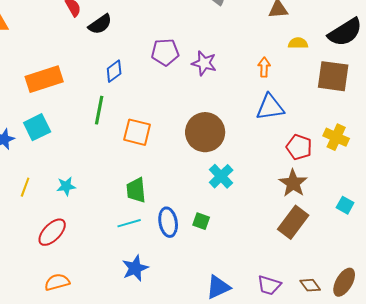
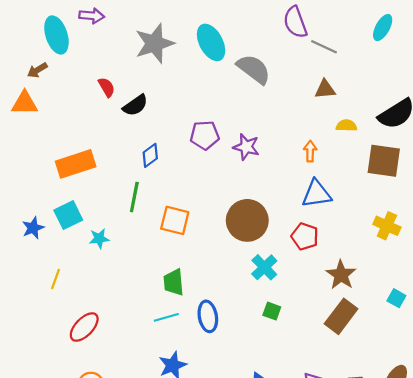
red pentagon: (299, 147) -> (305, 236), moved
cyan star: (66, 186) -> (99, 239), moved
green square: (201, 221) -> (272, 311), moved

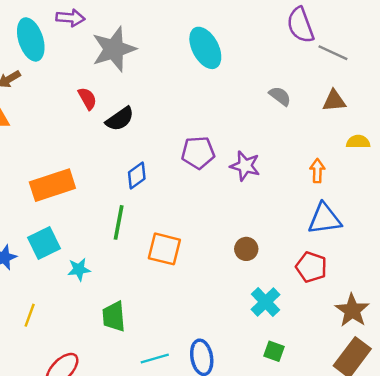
gray star: (155, 44) -> (114, 49), moved
gray semicircle: (254, 69) -> (280, 96), moved, size x0.6
brown circle: (247, 220) -> (246, 249), size x0.5
green trapezoid: (174, 282) -> (114, 316), moved

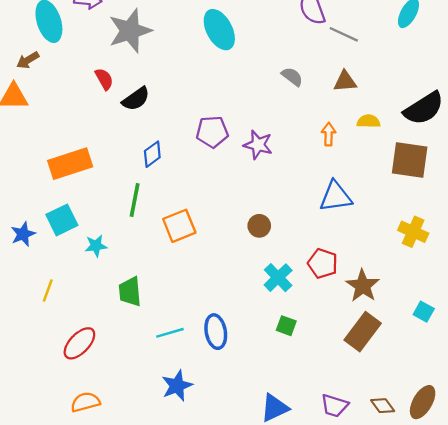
orange arrow: (317, 171) -> (329, 134), moved
orange square: (164, 249) -> (179, 226), turned -36
red pentagon: (311, 267) -> (323, 263), moved

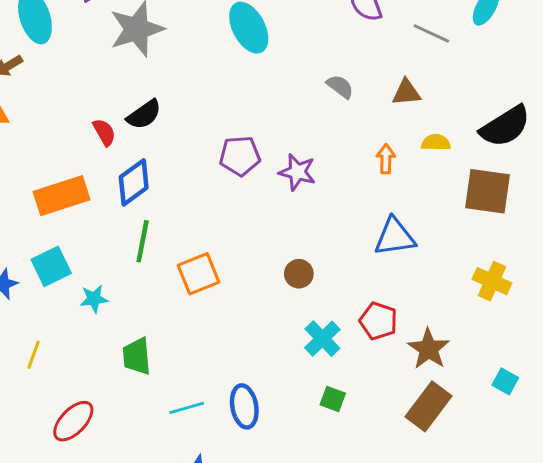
gray line: (344, 34) -> (431, 33), moved
red semicircle: (104, 79) -> (104, 132), moved
blue diamond: (152, 154) -> (134, 182), moved, size x1.4

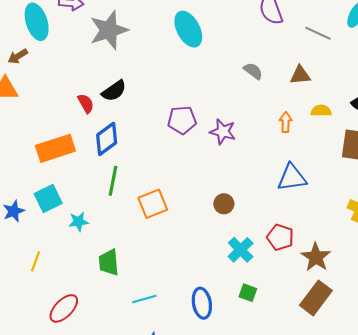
blue ellipse: (244, 406) -> (202, 303), moved

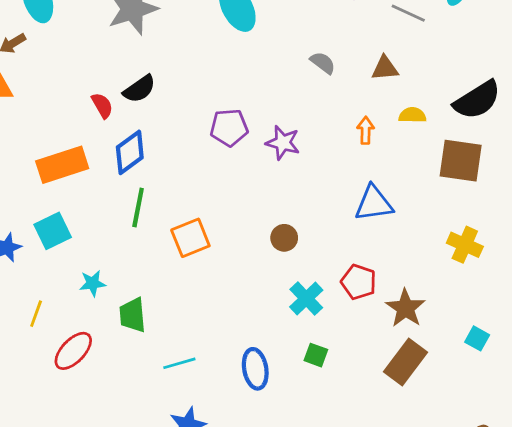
cyan star: (78, 222) -> (93, 283), moved
red ellipse: (64, 308) -> (73, 351), moved

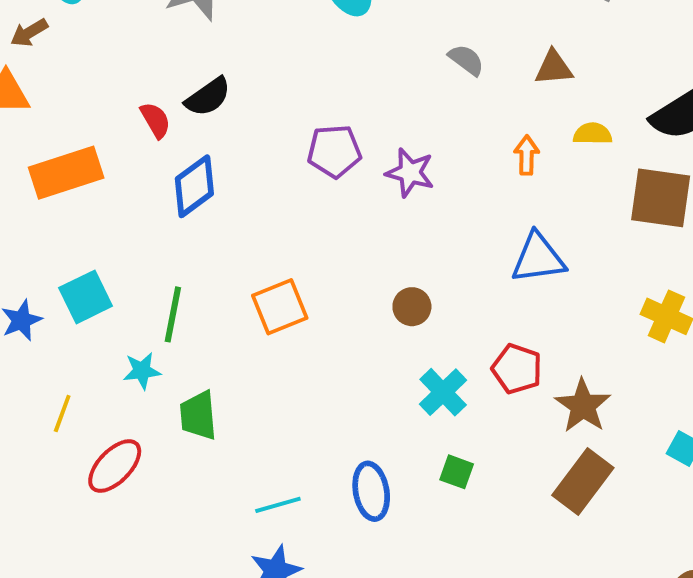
orange rectangle: (62, 165) -> (66, 173), moved
green line: (138, 208) -> (173, 314), moved
cyan line: (179, 363) -> (278, 505), moved

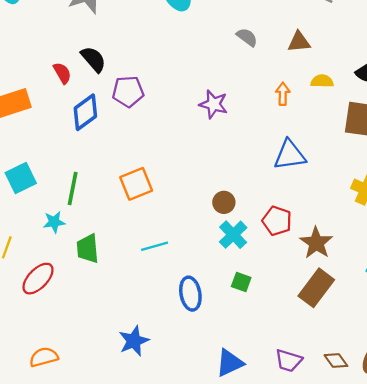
black semicircle: (208, 97) -> (93, 59), turned -96
purple pentagon: (334, 151) -> (128, 91), moved
brown circle: (412, 307) -> (224, 202), moved
cyan line: (278, 505) -> (155, 246), moved

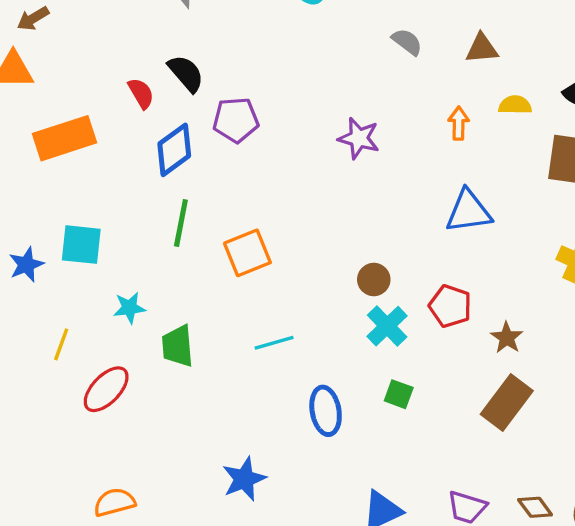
cyan square: (21, 178) -> (81, 245), turned 32
green line: (73, 188) -> (181, 223), moved
brown star: (316, 243) -> (507, 338), size x0.7

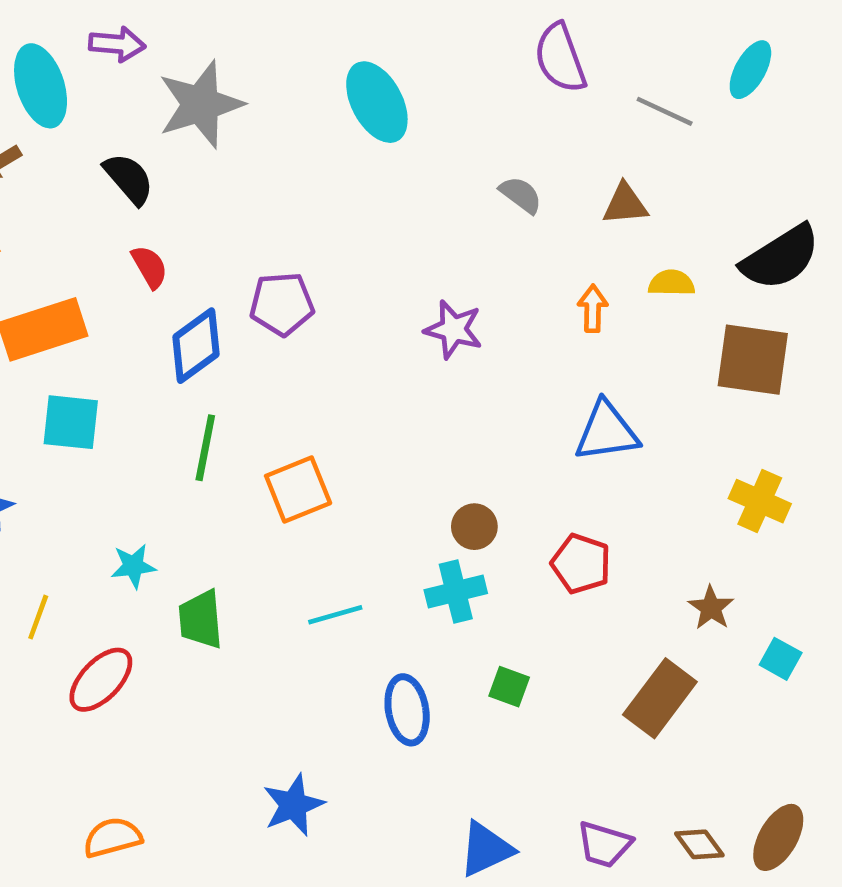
black semicircle: (186, 73) -> (129, 179), moved
cyan square: (81, 245) -> (71, 422), moved
cyan cross: (387, 326) -> (456, 592), moved, turned 30
brown star: (507, 338) -> (711, 608), moved

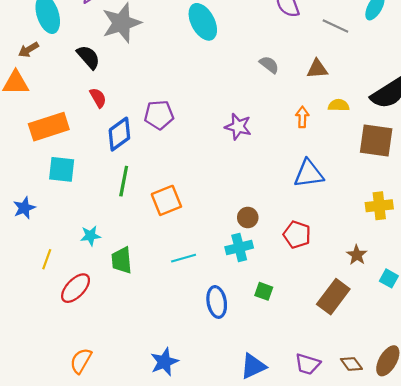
yellow cross: (760, 501) -> (379, 206), turned -30
blue star: (293, 805) -> (164, 362), moved
orange semicircle: (112, 837) -> (81, 361), turned -45

